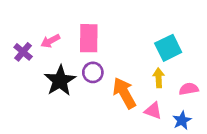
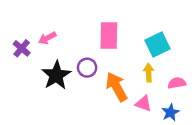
pink rectangle: (89, 38) -> (109, 36), moved

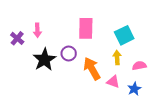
pink arrow: (47, 38) -> (37, 30), turned -64

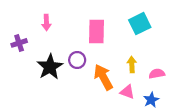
pink arrow: (37, 30) -> (46, 22), moved
cyan square: (124, 35) -> (140, 24), moved
purple cross: (17, 38) -> (19, 43), turned 32

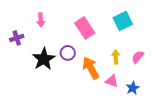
pink rectangle: (97, 32) -> (85, 28), turned -35
pink semicircle: (157, 74) -> (138, 57), moved, turned -40

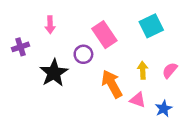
purple circle: (68, 53) -> (83, 54), moved

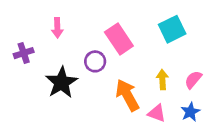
blue star: (164, 109) -> (190, 112), moved

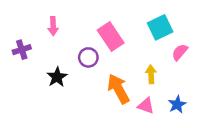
pink semicircle: (193, 80) -> (180, 52), moved
black star: (61, 82) -> (57, 77), size x0.7

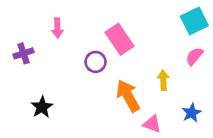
cyan square: (160, 27) -> (194, 21), moved
black star: (57, 77) -> (42, 107), moved
pink triangle: (146, 106) -> (152, 124), moved

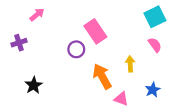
pink arrow: (57, 28) -> (37, 15), moved, turned -128
pink semicircle: (194, 56) -> (155, 45), turned 104

